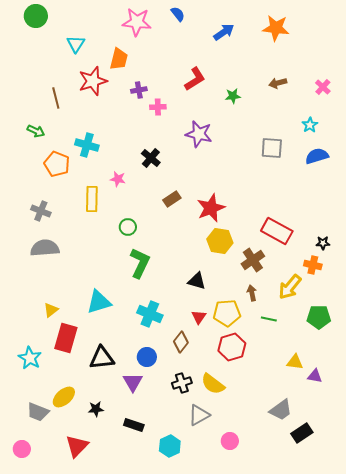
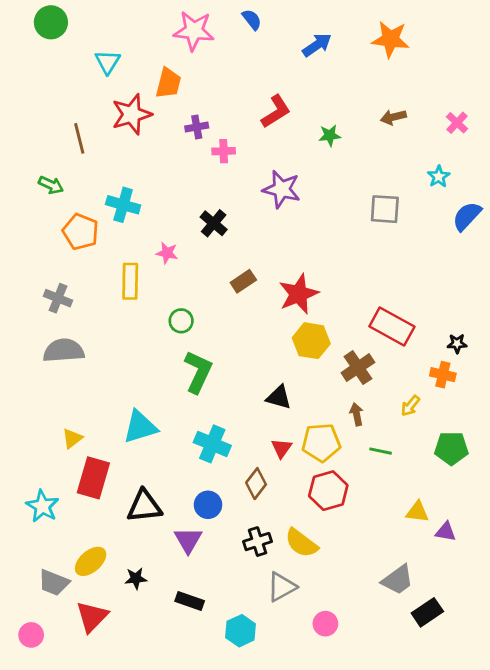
blue semicircle: (317, 156) -> (467, 216), moved, turned -30
yellow arrow: (290, 287) -> (410, 406), size x0.6
red triangle: (77, 446) -> (92, 617), moved

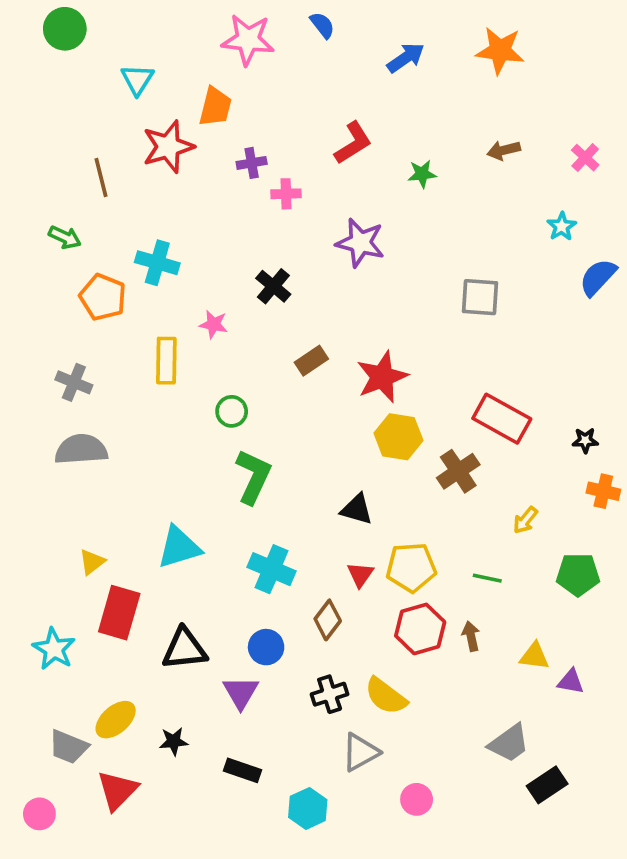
gray square: (385, 209) -> (480, 297), moved
orange cross: (443, 375) -> (603, 491), moved
brown arrow: (357, 414) -> (471, 636), moved

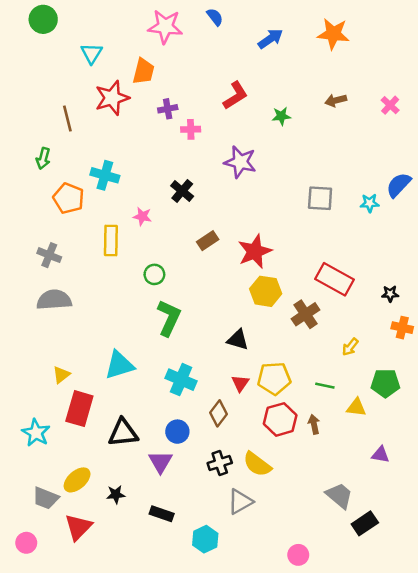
cyan star: (562, 226) -> (370, 203), moved, turned 30
green arrow: (65, 237) -> (43, 158), turned 80
yellow triangle: (534, 656) -> (356, 407), moved
gray trapezoid: (509, 743) -> (339, 496), turned -104
pink circle: (417, 799) -> (298, 555), moved

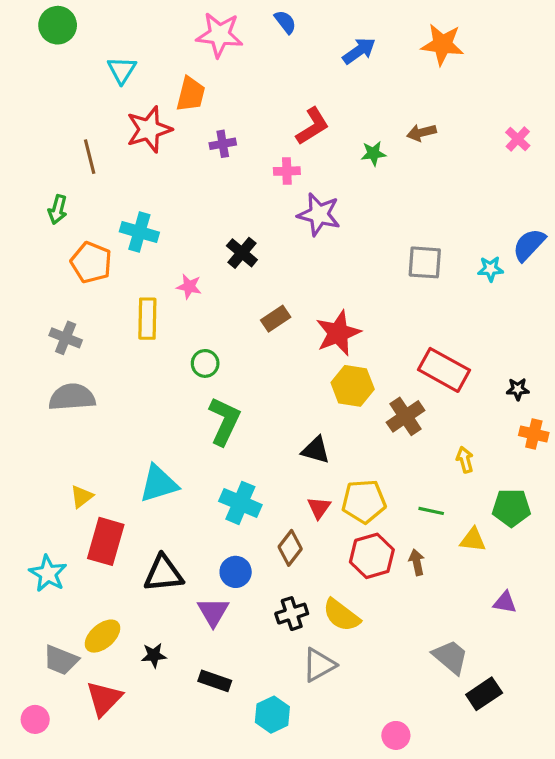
brown arrow: (336, 100) -> (422, 133), moved
pink cross: (191, 129) -> (287, 171), moved
yellow arrow: (350, 347) -> (465, 460), turned 126

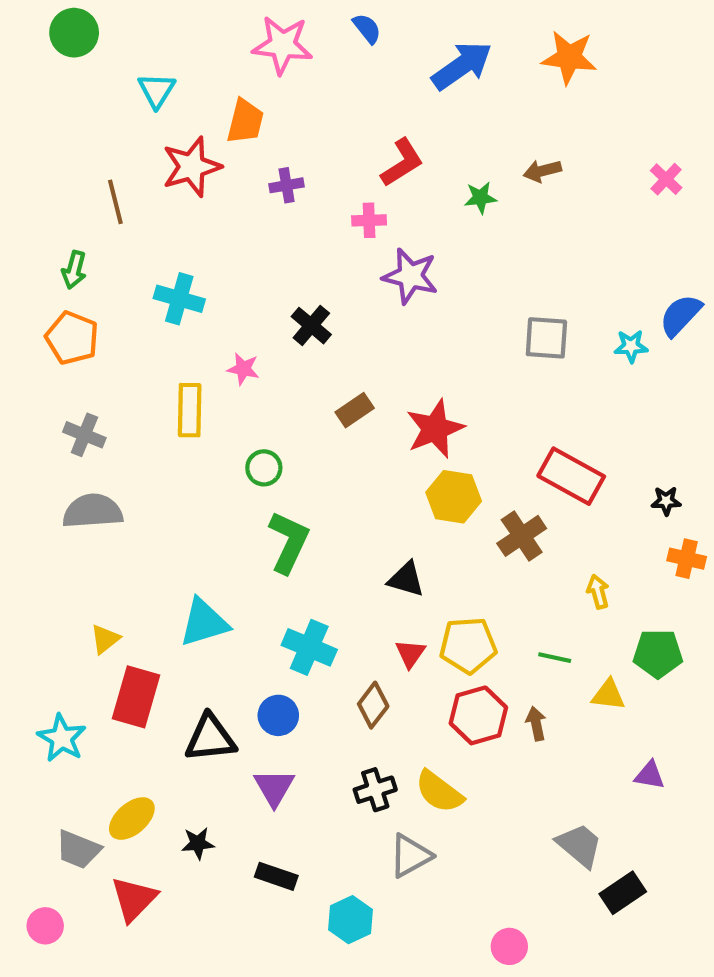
blue arrow: (359, 51) -> (462, 66), size x1.4
orange pentagon: (91, 262) -> (72, 338), moved
blue circle: (236, 572) -> (278, 715), moved

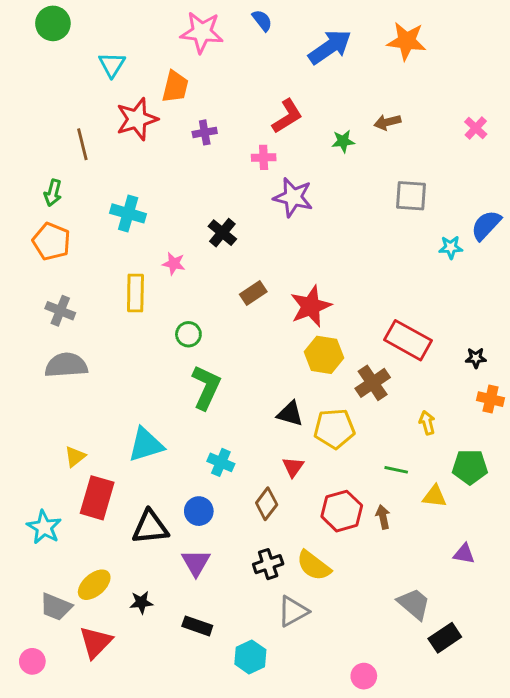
gray square: (546, 338) -> (411, 196), moved
yellow pentagon: (468, 645) -> (334, 429), moved
cyan cross: (309, 647) -> (221, 462), size x0.7

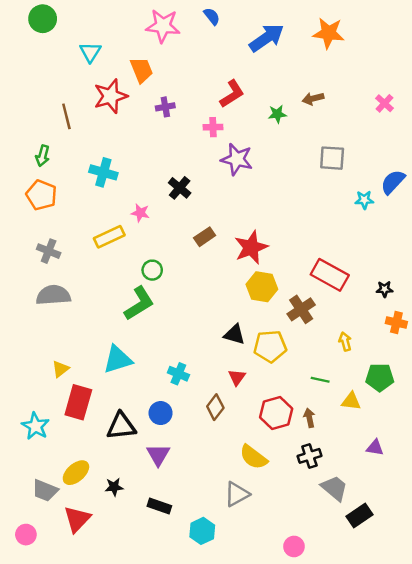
orange trapezoid: (175, 87) -> (141, 70), turned -36
yellow rectangle: (135, 293) -> (109, 237), turned 64
green L-shape: (206, 387) -> (139, 303), moved, turned 33
black cross: (268, 564) -> (309, 456), moved

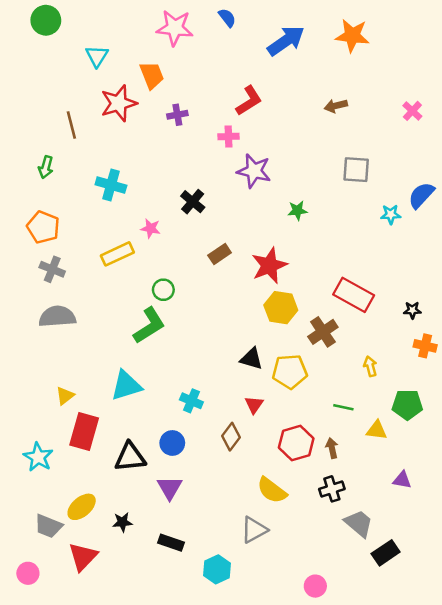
green star: (277, 114) -> (297, 211), moved
orange pentagon: (41, 195) -> (43, 227), moved

